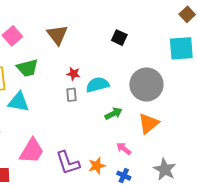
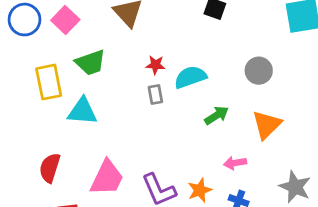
gray circle: (146, 84) -> (259, 71), size x0.6
pink arrow: (124, 149) -> (235, 163), turned -42

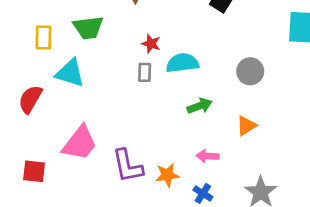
yellow rectangle: (49, 82) -> (43, 37), size x0.7
orange triangle: (267, 125) -> (246, 126), size x0.7
red semicircle: (50, 168) -> (30, 99), moved

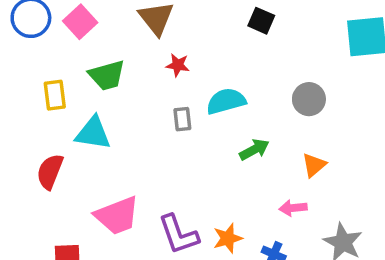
red star: (151, 44) -> (178, 65), moved
pink trapezoid: (80, 143) -> (117, 216), turned 39
pink arrow: (207, 156) -> (293, 208), moved

